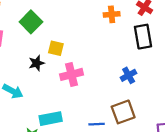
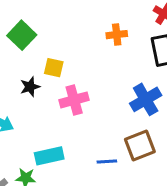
orange cross: (112, 14) -> (117, 35), moved
blue cross: (129, 75) -> (146, 99), size x1.5

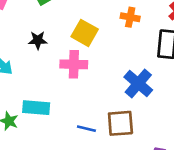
yellow square: (54, 68) -> (85, 33), moved, size x1.4
blue cross: (146, 99) -> (138, 84), turned -36

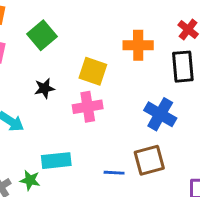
orange cross: (130, 17) -> (138, 45), size x1.4

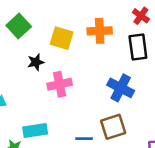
yellow square: (93, 71) -> (62, 38), moved
black star: (44, 88) -> (36, 62), moved

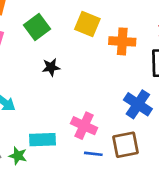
yellow square: (62, 38) -> (87, 24), moved
pink cross: (60, 84) -> (84, 126), moved, turned 30

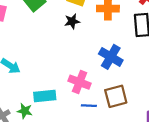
black star: (51, 67) -> (72, 21), moved
blue cross: (138, 104) -> (111, 57), moved

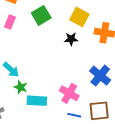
green star: (25, 111) -> (21, 87), moved

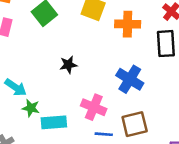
black star: (71, 39) -> (68, 65), moved

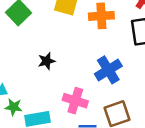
blue cross: (130, 79) -> (108, 70), turned 32

